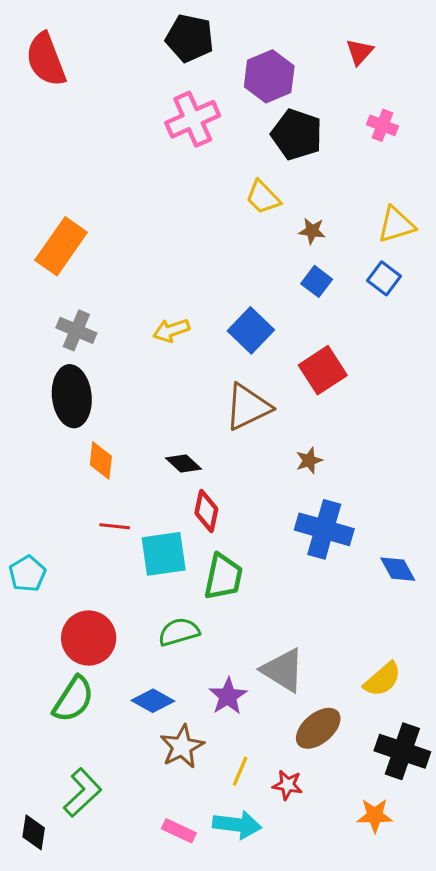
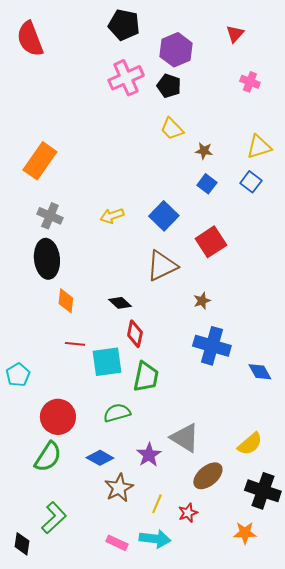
black pentagon: (297, 135) -> (169, 86), moved, size x0.7
red star: (288, 785) -> (188, 513), turned -30

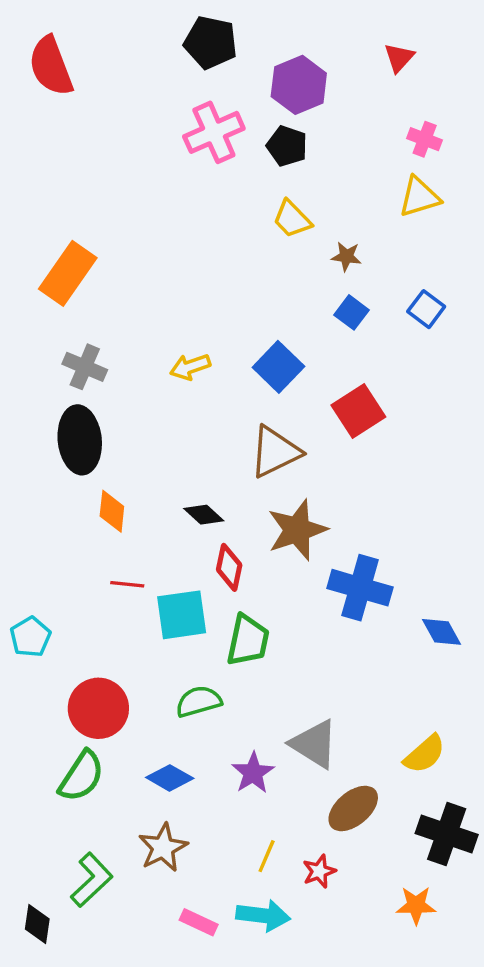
yellow triangle: (259, 147) -> (419, 197), moved
brown star: (202, 301) -> (297, 530), moved, size x2.0
brown star: (119, 488) -> (163, 848), moved

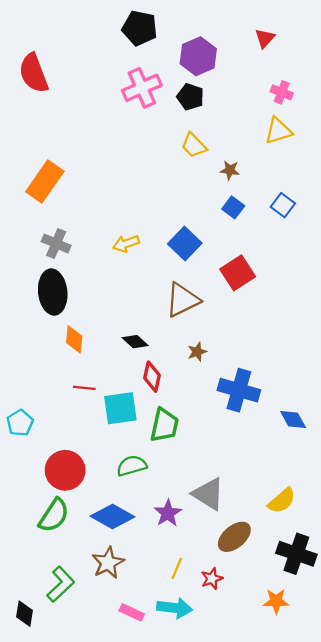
red semicircle: (51, 66) -> (34, 73), moved
brown star: (297, 530) -> (197, 352), size x0.5
blue diamond: (170, 778) -> (113, 517), size x1.4

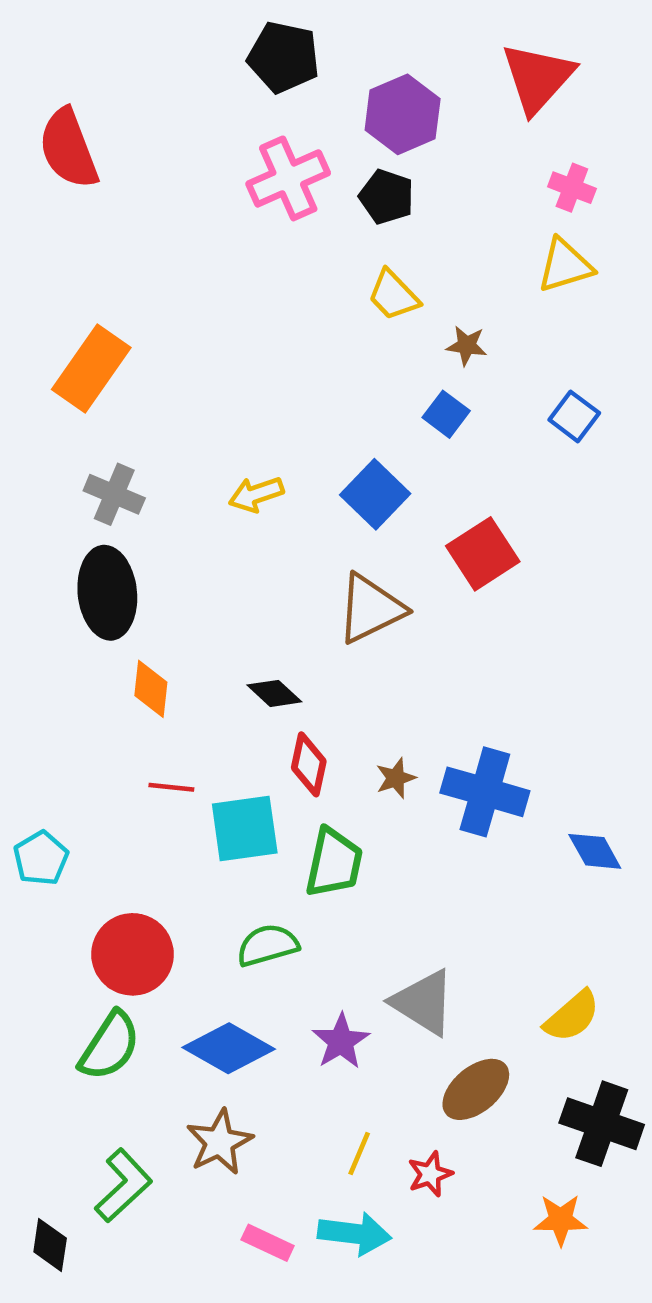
red triangle: (265, 38) -> (538, 78), size x1.8
blue square: (233, 207) -> (446, 414), moved
brown star: (197, 352) -> (396, 778), moved

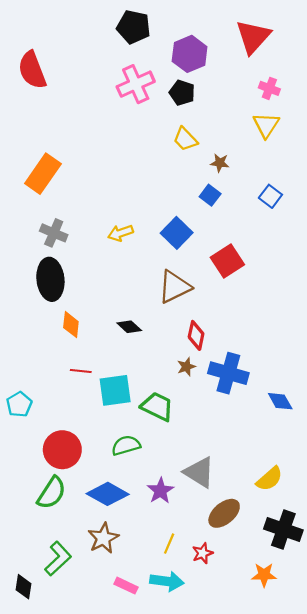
yellow triangle: (565, 265) -> (266, 125), turned -40
red diamond: (309, 764) -> (196, 335), moved
green trapezoid: (334, 863) -> (157, 407), turned -76

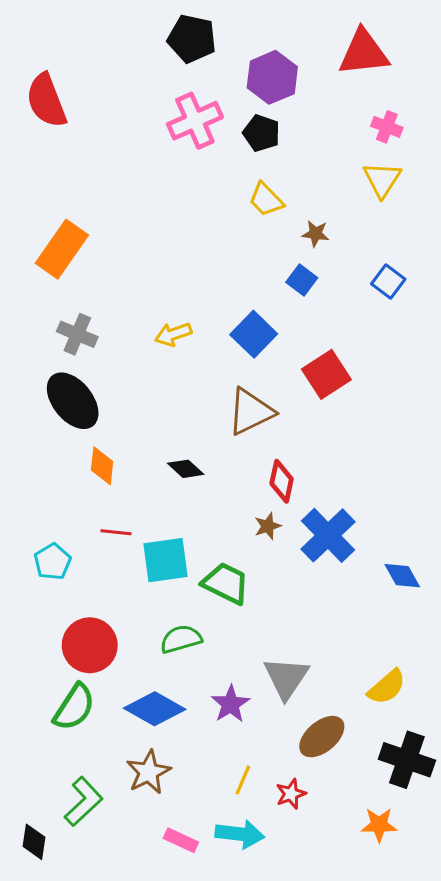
red triangle: (253, 37) -> (364, 53), turned 42
black ellipse: (50, 279) -> (73, 401), turned -33
blue cross: (228, 373) -> (328, 535), turned 30
cyan pentagon: (19, 404) -> (53, 562), moved
gray triangle: (199, 472) -> (286, 678), turned 32

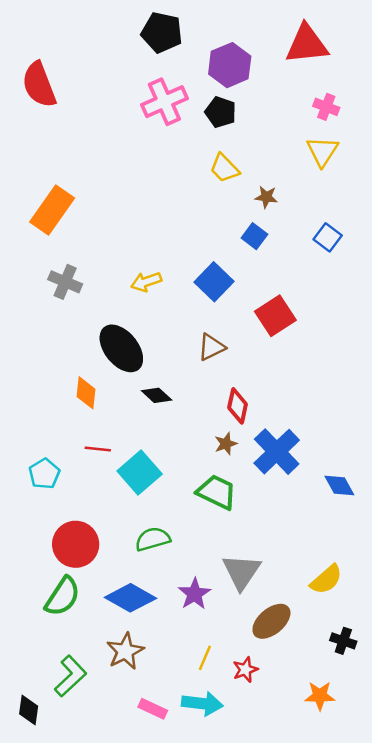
black ellipse: (73, 401) -> (121, 348), moved
brown triangle: (251, 412) -> (211, 347), size x0.7
cyan square: (166, 560) -> (140, 472), turned -33
green trapezoid: (226, 583) -> (217, 492), moved
black cross: (407, 760) -> (343, 641), size x0.6

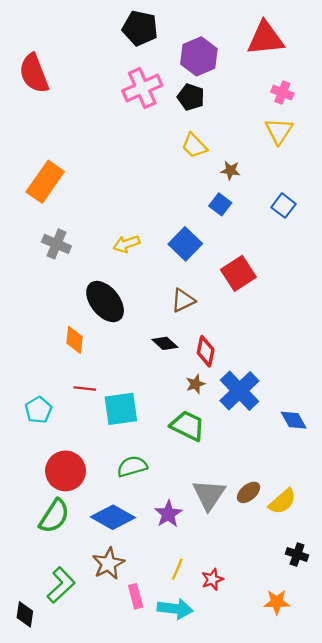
black diamond: (157, 395) -> (165, 343), moved
cyan square: (140, 472) -> (121, 409), turned 33
brown ellipse: (271, 621) -> (248, 492), moved, size x0.7
pink rectangle: (153, 709) -> (136, 596), moved, turned 50

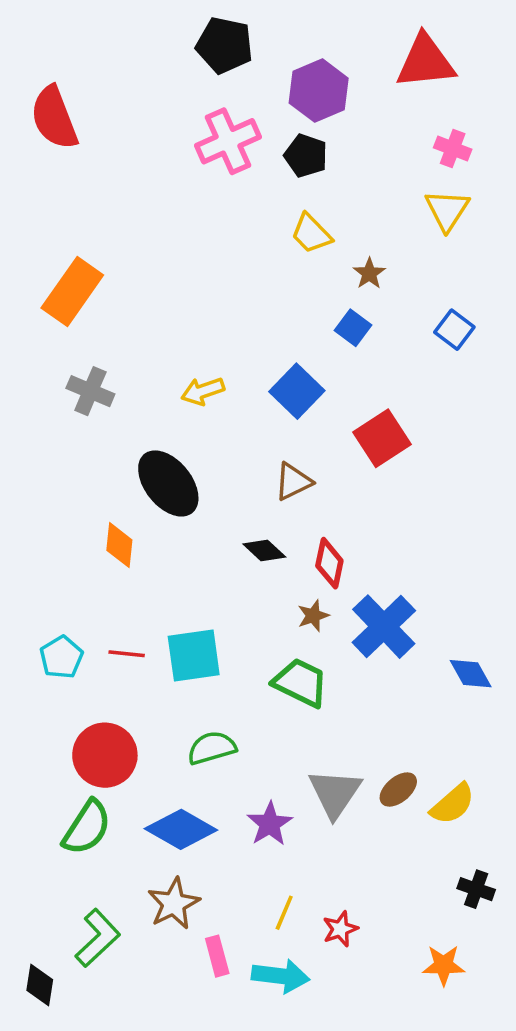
brown star: (230, 171) -> (369, 273), turned 30
red line: (85, 389) -> (127, 654), moved

